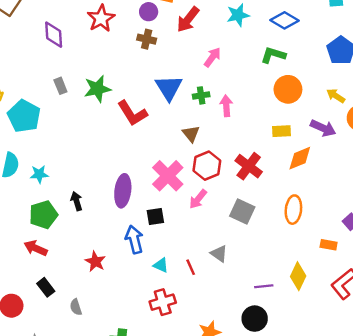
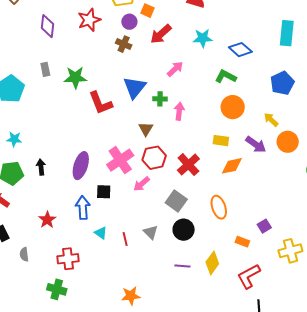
orange ellipse: (293, 210) -> (219, 207), turned -35
red cross: (163, 302) -> (68, 259), moved
black circle: (255, 319) -> (184, 230), moved

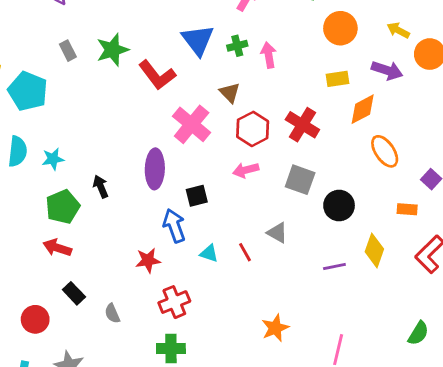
pink cross: (120, 160) -> (192, 124), moved
pink arrow: (142, 184) -> (246, 170), turned 42
orange ellipse: (219, 207) -> (385, 151), moved
red star: (47, 220) -> (148, 260), moved, turned -30
black circle: (184, 230) -> (339, 205), moved

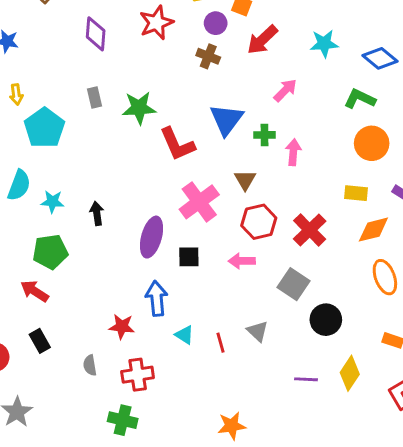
black arrow: (101, 187) -> (97, 213), moved
black square: (197, 196) -> (189, 257), moved
gray semicircle: (112, 313) -> (90, 365), moved

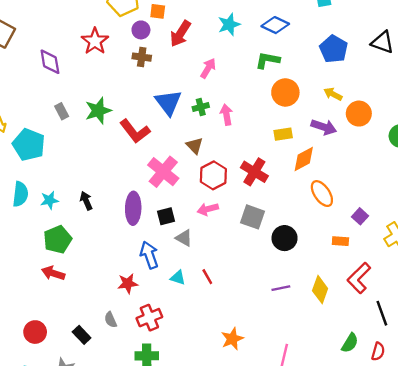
gray triangle: (258, 331) -> (184, 238), moved
black rectangle: (40, 341) -> (82, 335), moved
yellow diamond: (350, 373) -> (320, 290), moved

